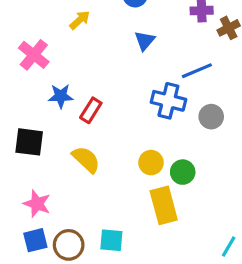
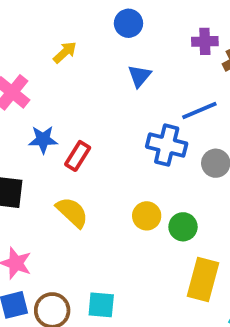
yellow rectangle: (164, 205) -> (203, 280), moved, turned 30

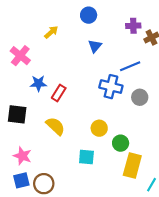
green circle: (183, 227) -> (121, 143), moved
cyan square: (101, 305) -> (86, 157), moved

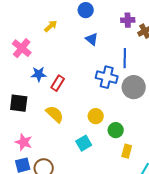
blue triangle: (95, 46) -> (92, 39), turned -32
blue line: (130, 66) -> (125, 58), turned -66
gray circle: (140, 97) -> (134, 87), size x1.5
cyan square: (86, 157) -> (84, 143), turned -35
yellow rectangle: (132, 166) -> (127, 151), size x0.6

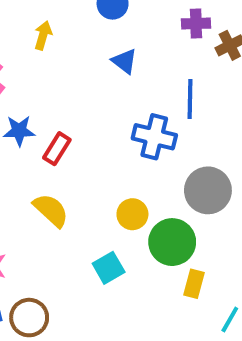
yellow arrow: (51, 26) -> (43, 35), turned -32
gray circle: (134, 87) -> (208, 190), moved
green circle: (116, 130) -> (172, 242), size x1.5

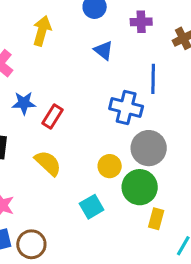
purple cross: (196, 24) -> (141, 22), moved
yellow arrow: (43, 35) -> (42, 31), size x1.4
gray circle: (208, 190) -> (149, 148), moved

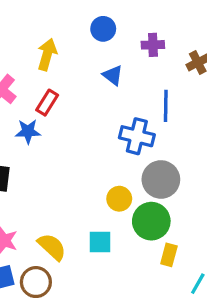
red rectangle: (52, 117) -> (47, 103), moved
yellow semicircle: (48, 163) -> (52, 247), moved
cyan square: (92, 207) -> (100, 242), turned 30

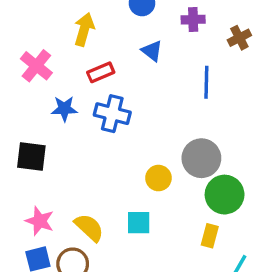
red rectangle: (47, 103) -> (101, 72), moved, turned 35
blue cross: (137, 136) -> (112, 114), moved
green circle: (151, 221) -> (225, 195), moved

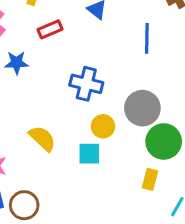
blue cross: (112, 114) -> (86, 84), moved
cyan square: (139, 223) -> (89, 154), moved
yellow semicircle: (89, 228) -> (42, 138), moved

